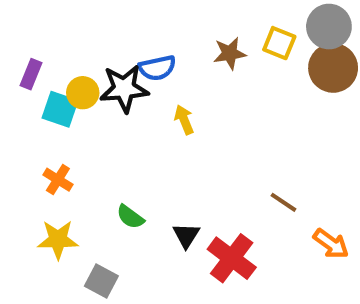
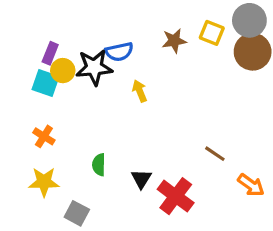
purple rectangle: (31, 74) -> (50, 53), moved
green semicircle: (130, 217) -> (99, 165), turned 55

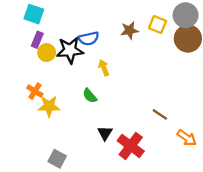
cyan square: (45, 83) -> (34, 14), moved
orange cross: (44, 136) -> (35, 91), moved
green semicircle: (99, 165) -> (90, 96), moved, turned -42
yellow star: (44, 182) -> (49, 106), moved

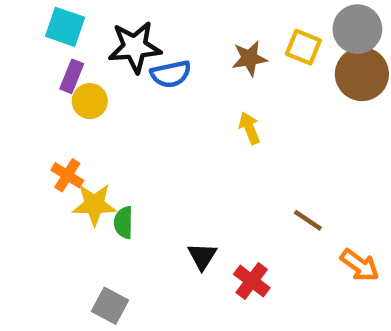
black star: (70, 50) -> (135, 47), moved
yellow arrow: (104, 68) -> (249, 128), moved
green semicircle: (90, 96) -> (124, 222), moved, turned 42
red cross: (131, 146) -> (252, 281), size x0.7

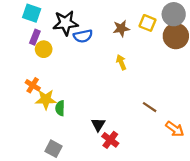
red cross: (252, 281) -> (110, 140), moved

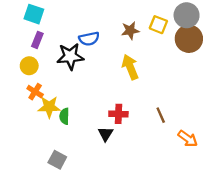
black star: (65, 23) -> (70, 56), moved
yellow circle: (44, 49) -> (29, 66), moved
yellow arrow: (121, 62) -> (130, 67), size x1.5
brown line: (150, 107) -> (161, 115), turned 32
red cross: (110, 140) -> (118, 114), moved, turned -35

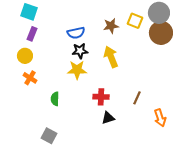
black star: (70, 56) -> (80, 51), moved, size x0.7
yellow star: (49, 107) -> (77, 70), moved
brown line: (161, 115) -> (137, 98), turned 48
black triangle: (106, 134) -> (108, 118), moved, turned 40
orange arrow: (188, 139) -> (160, 118), turned 36

